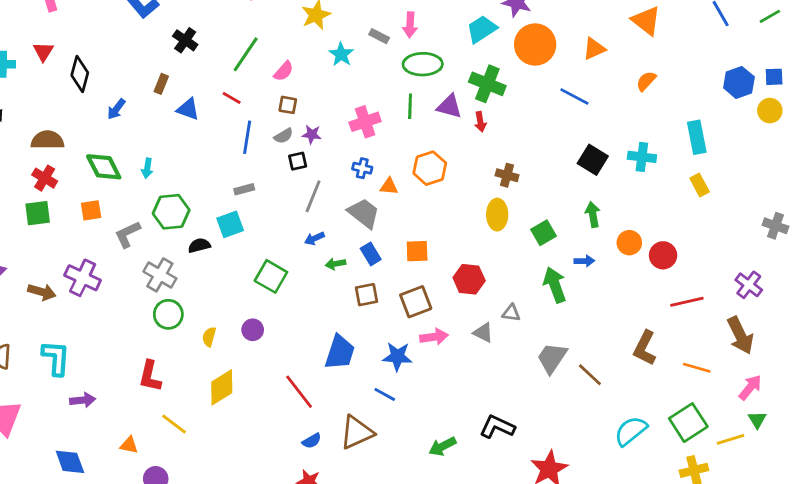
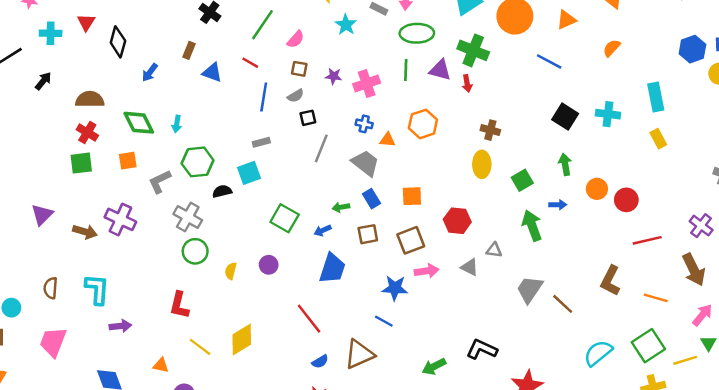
purple star: (312, 134) -> (334, 76), moved
blue arrow: (314, 238) -> (323, 230), moved
blue trapezoid: (340, 352) -> (332, 268), moved
yellow diamond: (222, 387) -> (242, 340), moved

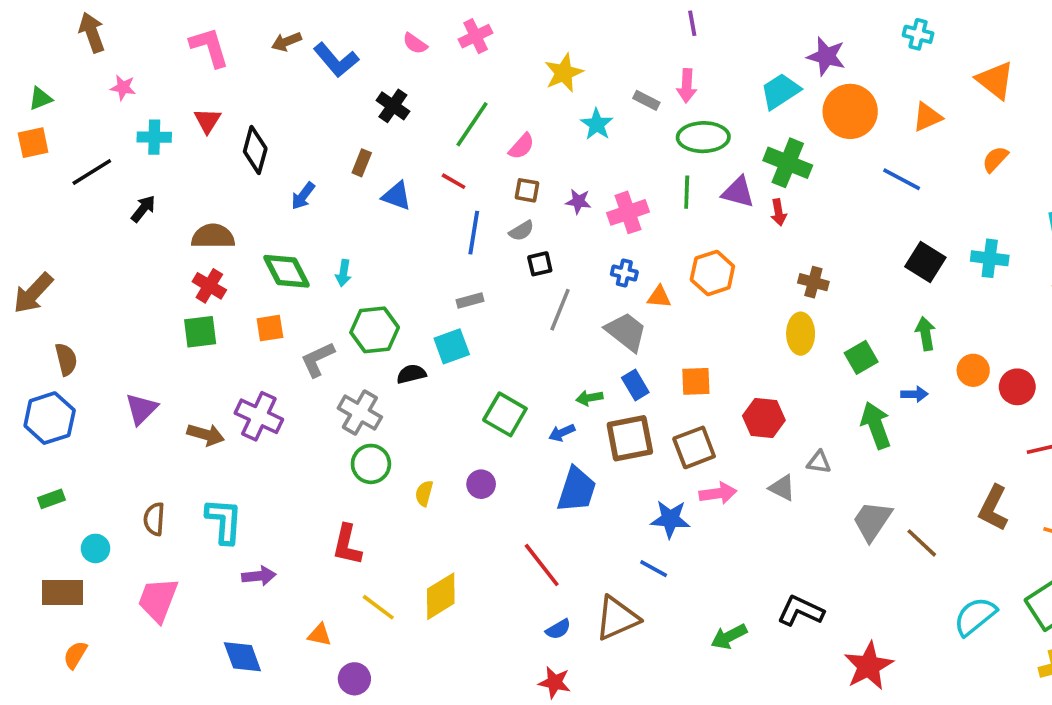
brown square: (368, 234) -> (630, 438), size x1.5

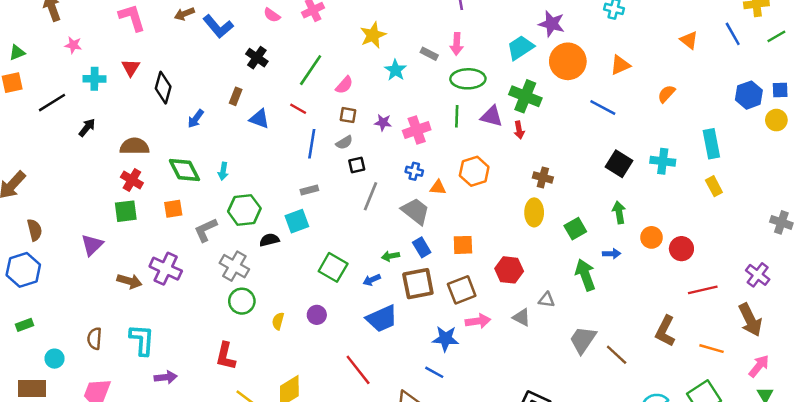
orange triangle: (995, 80) -> (689, 40), moved, size x0.7
purple triangle: (141, 409) -> (92, 245), moved
blue trapezoid: (577, 490) -> (382, 319), turned 48

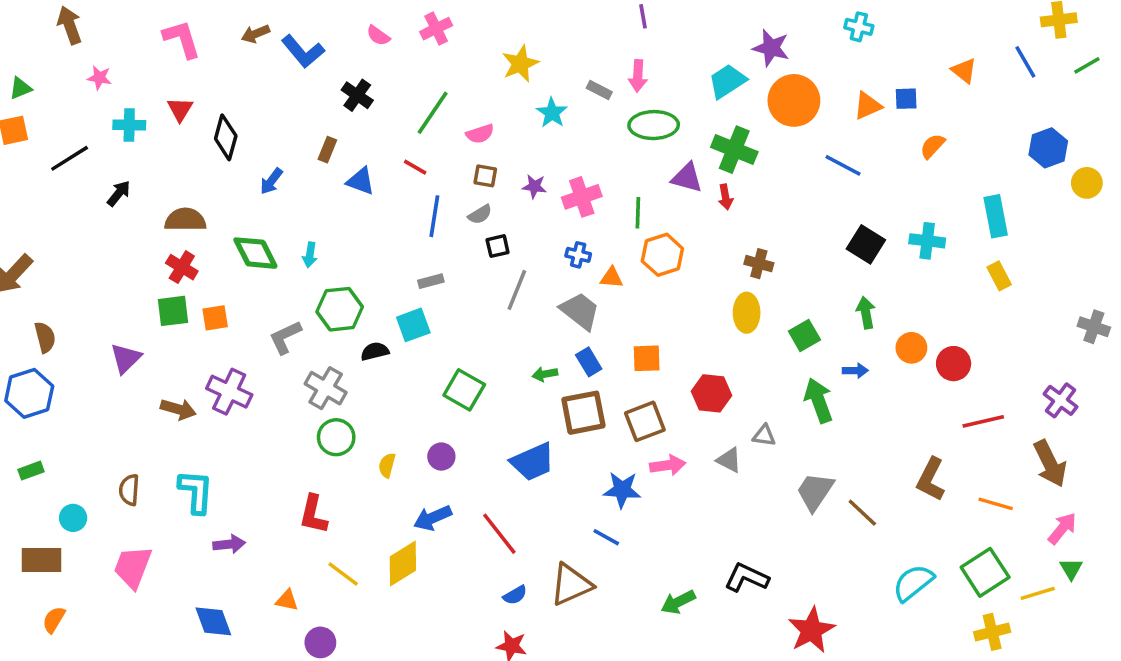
pink semicircle: (344, 85) -> (480, 134), turned 30
blue square: (780, 90) -> (906, 99), moved
green line: (457, 116) -> (638, 213), moved
orange square: (173, 209) -> (215, 318), moved
blue arrow: (372, 280) -> (433, 518), moved, size x1.5

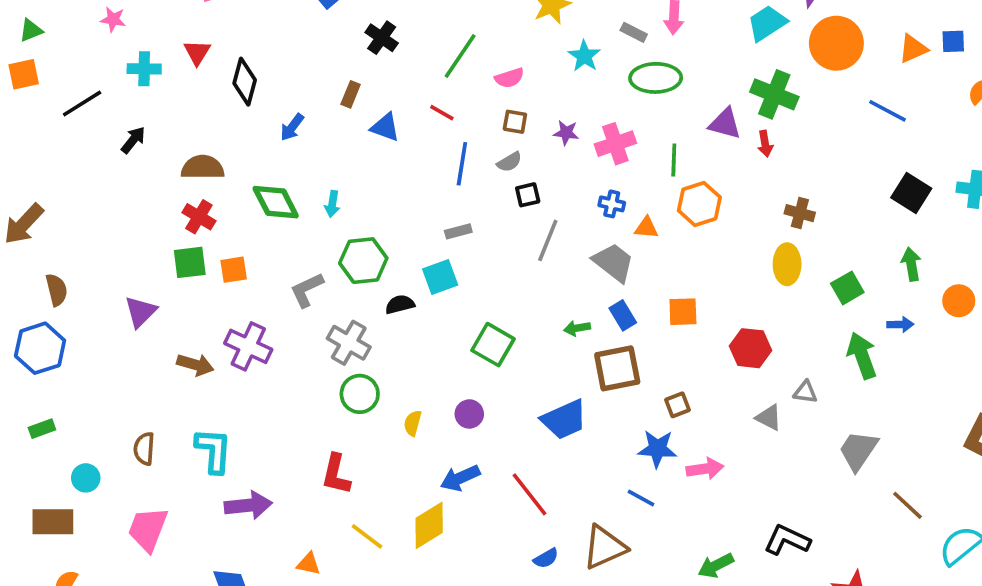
green ellipse: (654, 125) -> (656, 78), moved
brown square: (645, 421) -> (677, 405), moved, size x0.6
pink arrow: (668, 465) -> (705, 469), moved
brown line: (862, 513) -> (908, 505), moved
purple arrow: (229, 544) -> (248, 505), size x1.4

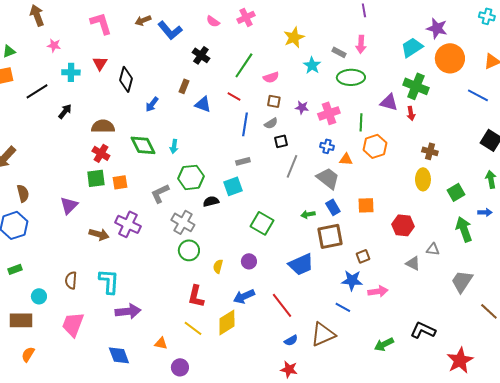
red L-shape: (336, 474) -> (196, 296), moved

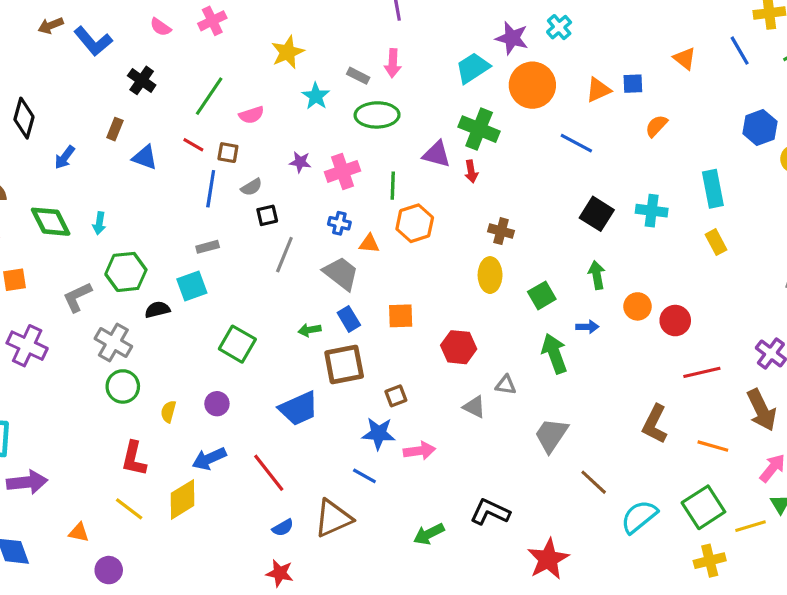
cyan cross: (487, 16) -> (559, 27), moved, turned 35
brown square: (274, 101) -> (228, 153), moved

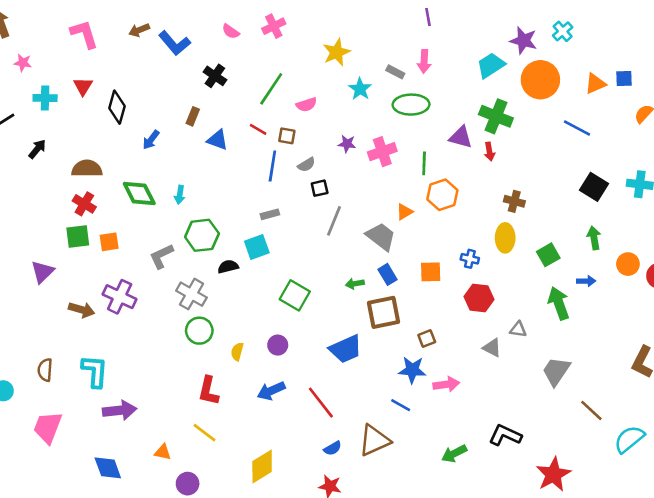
blue cross: (339, 223) -> (470, 259), moved
orange triangle: (369, 244) -> (404, 212), turned -36
yellow diamond: (182, 499) -> (262, 467), moved

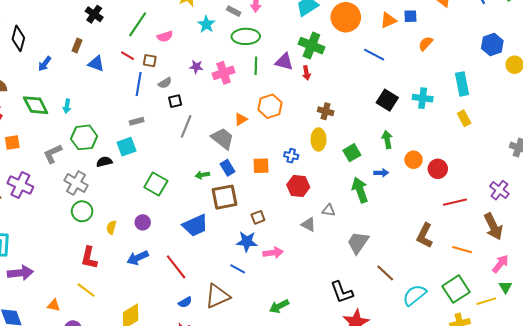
green line: (424, 163) -> (256, 66), moved
black L-shape: (505, 435) -> (342, 292), moved, turned -135

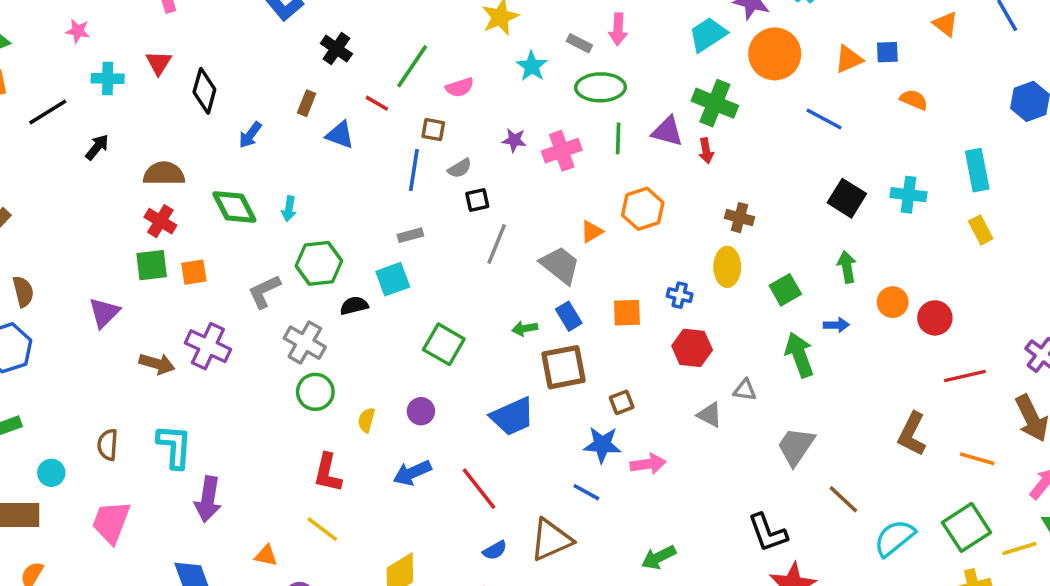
orange semicircle: (426, 44) -> (914, 100), turned 70
red line: (128, 56) -> (377, 103), moved
purple arrow: (20, 273) -> (208, 499), turned 105

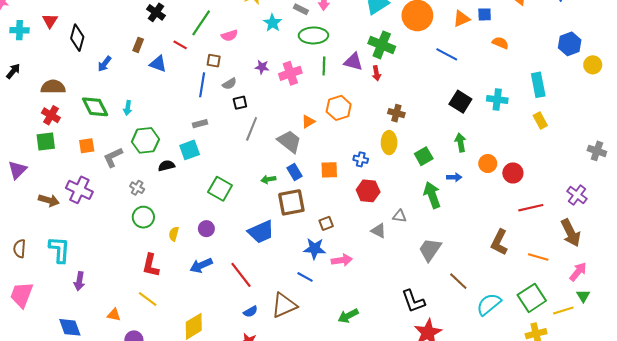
orange square: (194, 272) -> (87, 146), moved
gray cross: (305, 343) -> (137, 188), size x0.6
purple arrow: (208, 499) -> (79, 281), size x0.7

